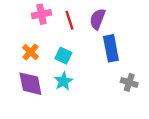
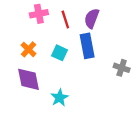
blue rectangle: (111, 48) -> (87, 46), moved
cyan star: (63, 81) -> (60, 98), moved
gray cross: (129, 82) -> (122, 68), moved

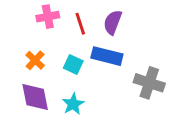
blue rectangle: (87, 46) -> (107, 56), turned -65
gray cross: (122, 68) -> (149, 83), size x1.5
cyan star: (60, 98) -> (73, 104), moved

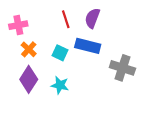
pink cross: (48, 17) -> (18, 25), moved
purple diamond: (35, 97) -> (29, 79), turned 44
cyan star: (73, 104) -> (60, 85), turned -30

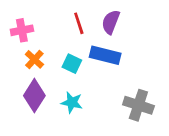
gray cross: (122, 68) -> (138, 105), moved

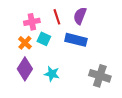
pink cross: (22, 30) -> (32, 22), moved
cyan square: (72, 64) -> (44, 39), moved

